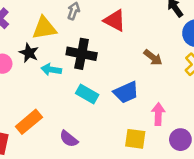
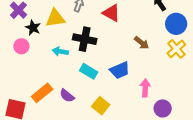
black star: (29, 53) -> (33, 28), moved
purple semicircle: (69, 139) -> (67, 96), moved
yellow square: (135, 139) -> (101, 106), moved, turned 30

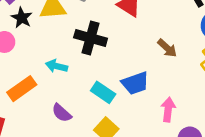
cyan arrow: (60, 51) -> (57, 66), moved
cyan rectangle: (89, 71) -> (103, 92), moved
orange rectangle: (42, 93) -> (22, 89), moved

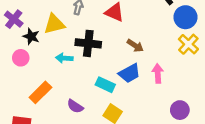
brown arrow: (167, 48) -> (135, 46), moved
cyan arrow: (57, 66) -> (64, 58), moved
pink arrow: (168, 110) -> (158, 73), moved

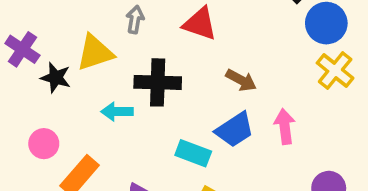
pink circle: (21, 58) -> (44, 144), moved

